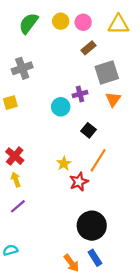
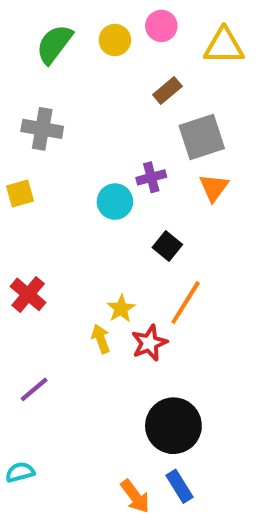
pink circle: (83, 22) -> (161, 26), moved
gray cross: (22, 68) -> (42, 129), turned 30
yellow arrow: (16, 180) -> (101, 339), moved

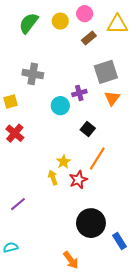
brown rectangle: (167, 91) -> (89, 38), moved
gray cross: (42, 129) -> (33, 74), moved
red cross: (28, 294) -> (15, 133), moved
blue rectangle: (180, 486) -> (120, 241), moved

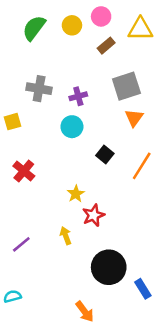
purple cross: (79, 93) -> (78, 96), moved
red cross: (15, 133) -> (24, 171), moved
orange line: (97, 159) -> (142, 166), moved
yellow arrow: (53, 178) -> (66, 236), moved

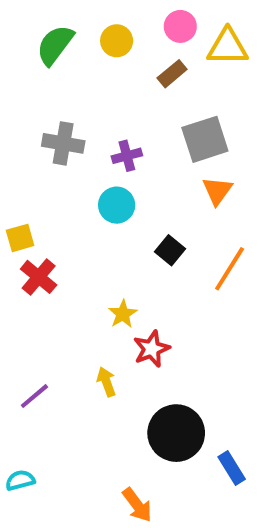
pink circle: (101, 16) -> (180, 26), moved
yellow square: (12, 122) -> (20, 238), moved

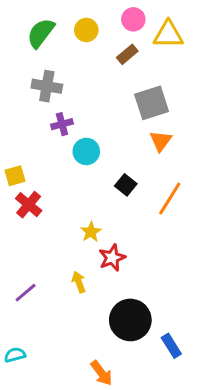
gray cross: (63, 143) -> (47, 86), moved
purple cross: (127, 156) -> (62, 124), moved

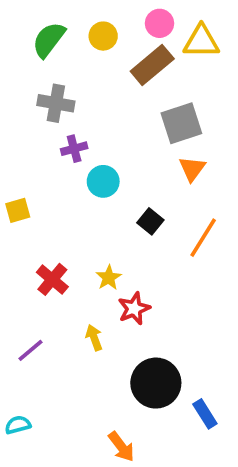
brown rectangle: (127, 54) -> (152, 65), size x1.6
red cross: (29, 205) -> (52, 279), moved

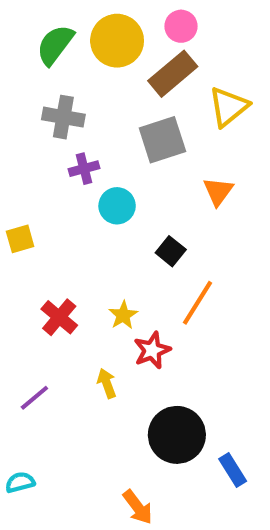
yellow circle: (103, 36) -> (117, 41), size x1.6
yellow triangle: (201, 41) -> (228, 107), moved, turned -39
gray square: (181, 123) -> (162, 140), moved
orange line: (203, 238) -> (198, 303), moved

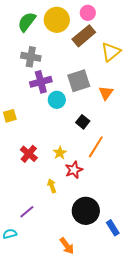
gray square: (162, 140) -> (79, 81), moved
purple cross: (84, 169) -> (41, 82), size x1.5
purple line: (34, 398) -> (27, 212), moved

